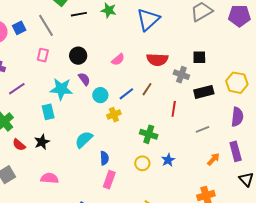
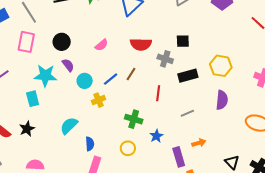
pink rectangle: (43, 55) -> (26, 42), size x1.5
purple rectangle: (236, 151) -> (179, 157), moved
orange arrow: (213, 159) -> (199, 143), turned 32
blue star: (168, 160) -> (156, 136), moved

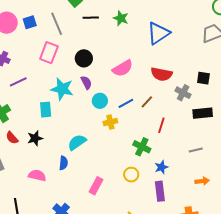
pink semicircle: (101, 45) -> (123, 68), size x1.5
red line: (158, 93) -> (161, 125), moved
blue semicircle: (90, 144) -> (63, 163), moved
purple rectangle: (179, 157) -> (160, 191), moved

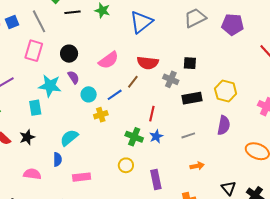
brown line: (147, 102) -> (133, 82), moved
blue star: (161, 167) -> (156, 136), moved
pink rectangle: (96, 186) -> (82, 177), moved, turned 60

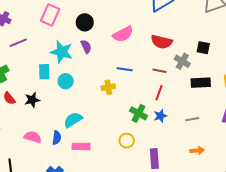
brown line: (133, 82) -> (160, 71), moved, turned 56
cyan circle: (89, 94) -> (66, 81), moved
blue line: (115, 95) -> (125, 69), turned 35
cyan semicircle: (69, 138) -> (73, 120), moved
blue semicircle: (57, 159) -> (57, 138), moved

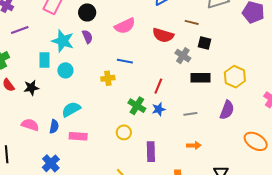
brown line: (160, 71) -> (192, 22), moved

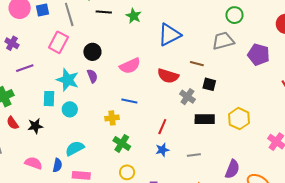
green cross: (137, 106) -> (122, 143), moved
purple semicircle: (227, 110) -> (232, 169), moved

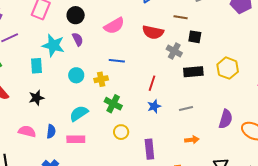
cyan circle: (70, 109) -> (76, 75), moved
black star: (35, 126) -> (36, 98), moved
cyan semicircle: (75, 148) -> (79, 113), moved

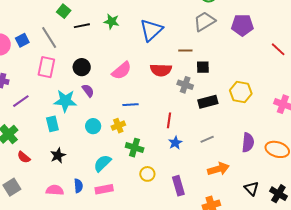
orange arrow: (192, 140) -> (218, 169), size x1.5

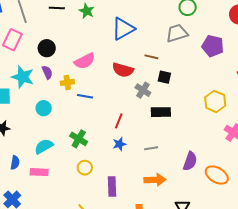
yellow hexagon: (241, 92) -> (215, 101), moved
yellow cross: (118, 126) -> (67, 82), moved

